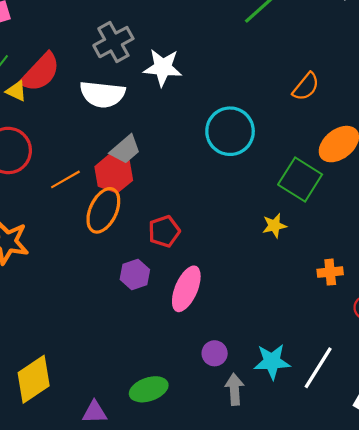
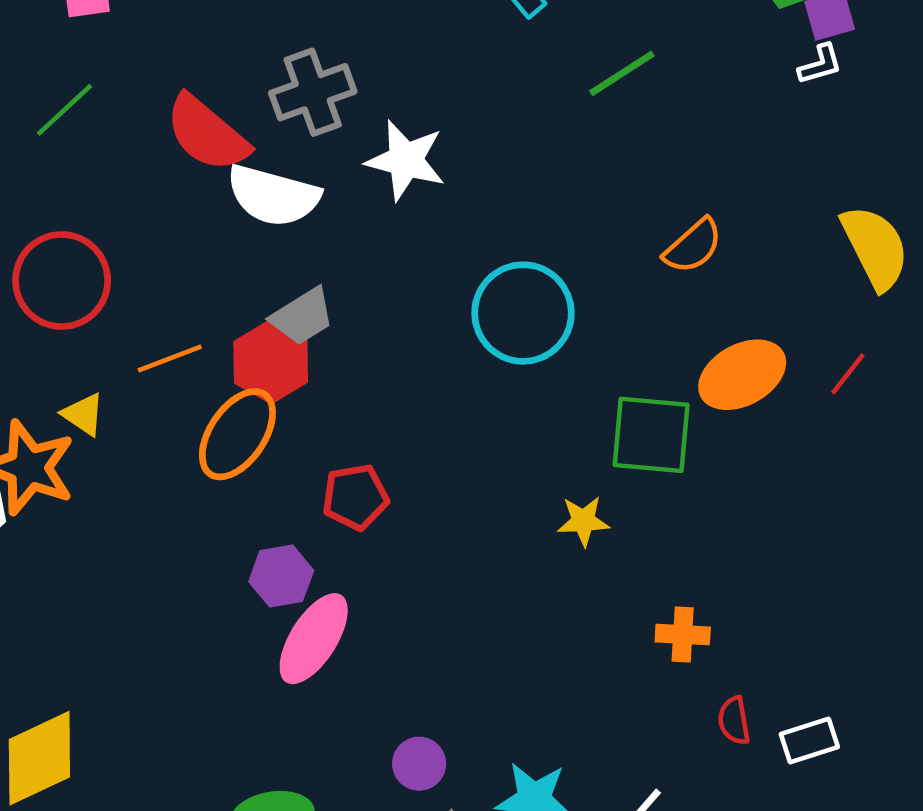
red semicircle: (40, 72) -> (207, 133), moved, turned 78
yellow triangle: (16, 91) -> (83, 414), moved
green square: (300, 180) -> (651, 435), turned -36
pink ellipse: (186, 289) -> (314, 639), moved

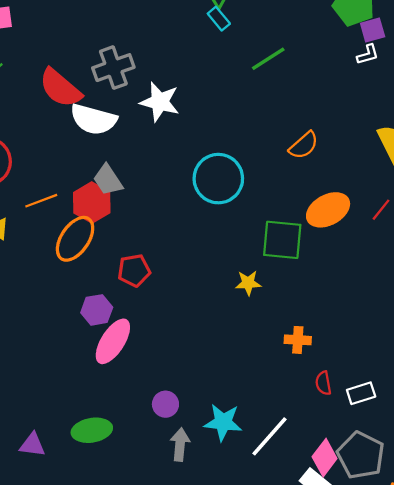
gray trapezoid: (302, 316) -> (108, 180), turned 88

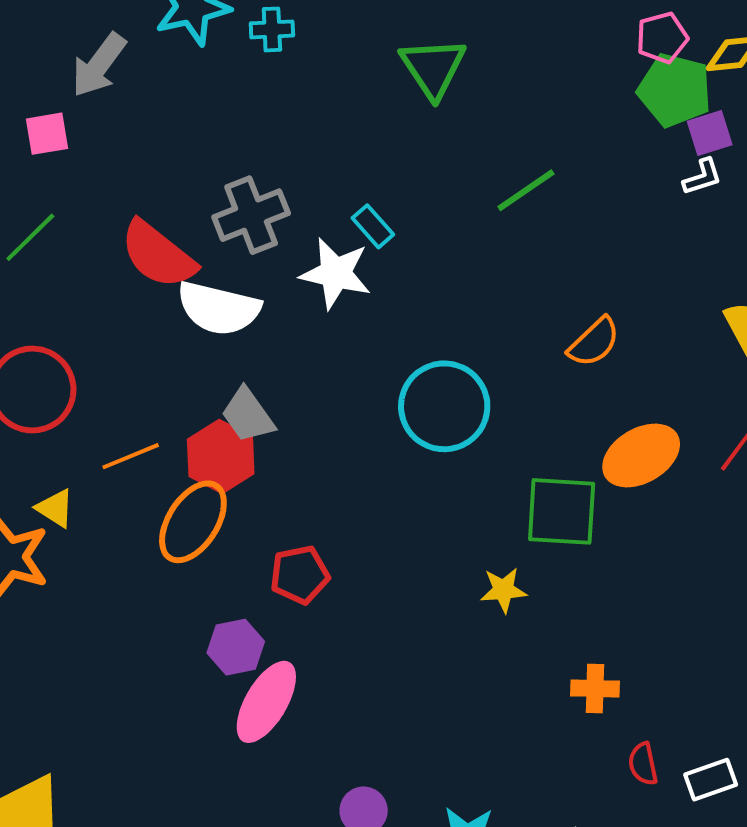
cyan rectangle: (219, 19) -> (373, 226), moved

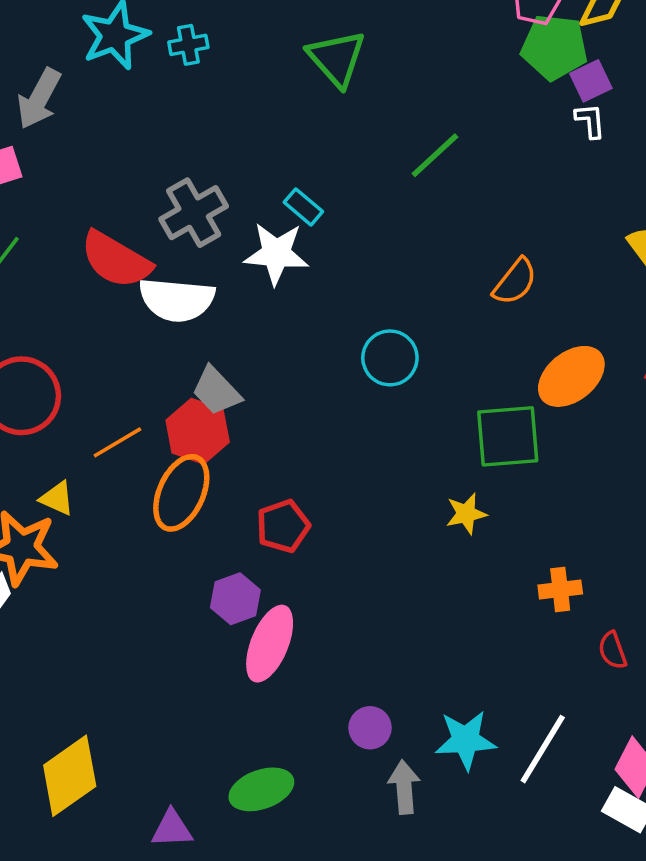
white L-shape: (702, 177) -> (590, 121), turned -69
cyan circle: (444, 406) -> (390, 358), size x0.7

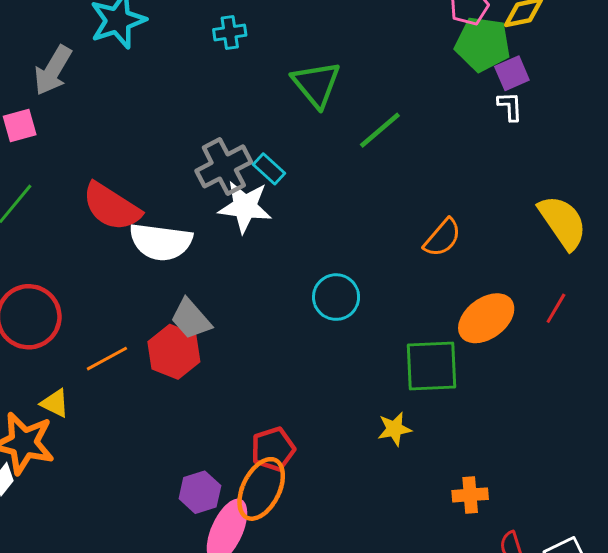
cyan cross: (188, 45) -> (230, 32), moved
green triangle: (337, 58) -> (316, 84), moved
gray cross: (194, 213) -> (224, 166), moved
orange ellipse: (181, 493) -> (261, 489), moved
red pentagon: (283, 526) -> (273, 449), moved

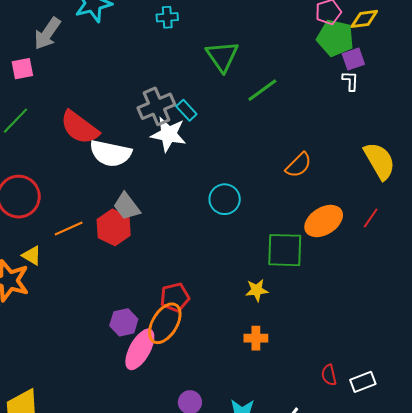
orange cross: (470, 495) -> (256, 338), moved

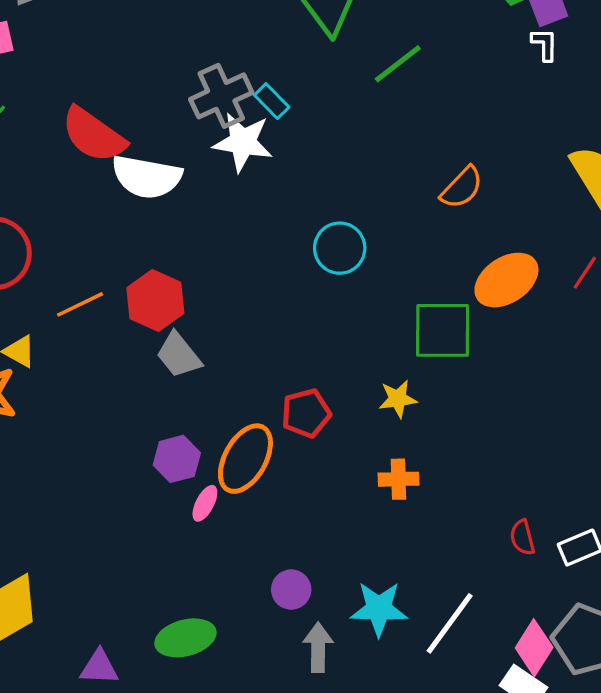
gray trapezoid: (127, 206) -> (179, 355), moved
red pentagon: (175, 297) -> (306, 413), moved
pink ellipse: (140, 349) -> (205, 503), size x0.5

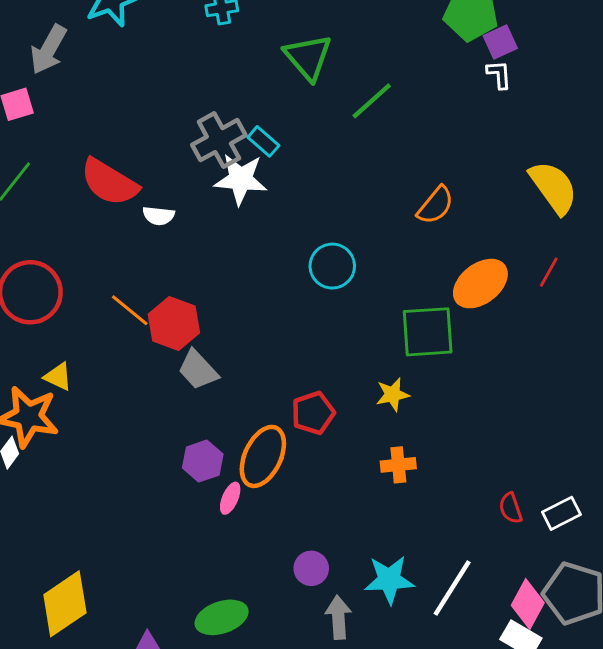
white semicircle: (147, 177) -> (159, 216), size x0.5
orange line: (80, 304) -> (130, 310), moved, turned 69

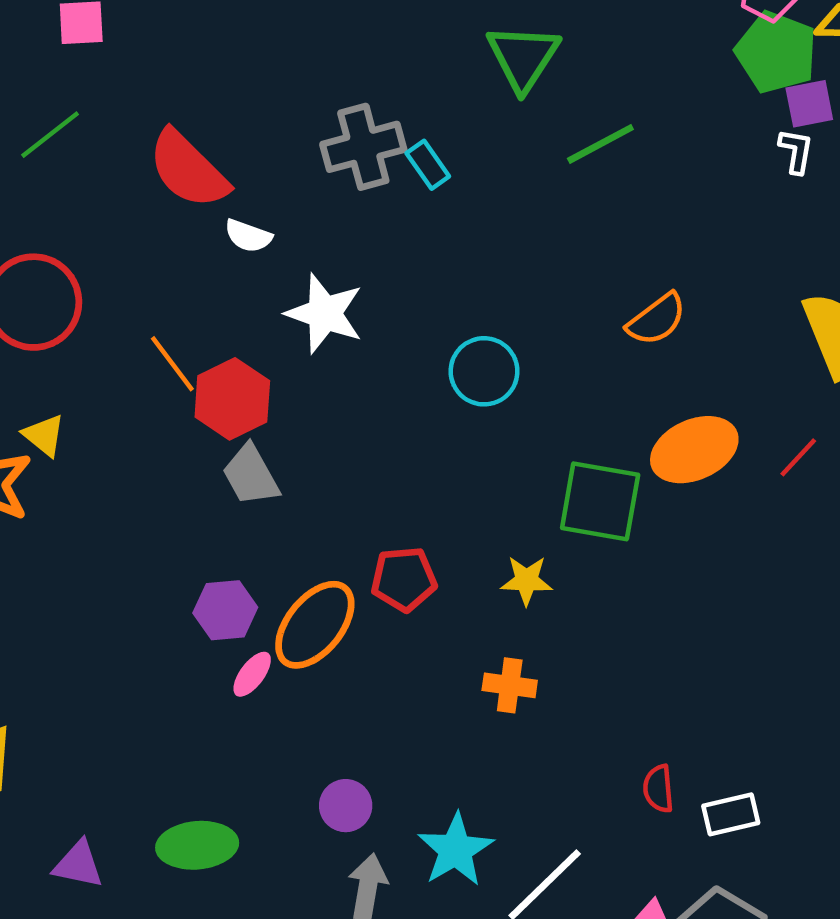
white star: (241, 179) -> (325, 313), moved
cyan star: (389, 580) -> (456, 850), turned 30

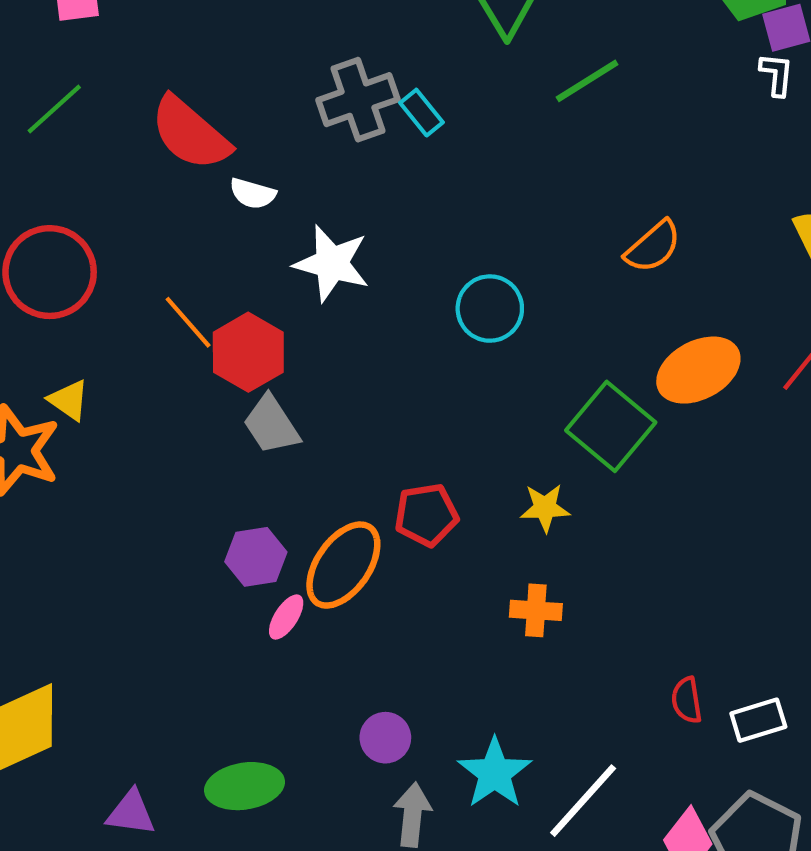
green square: (600, 501) -> (611, 426), turned 34

